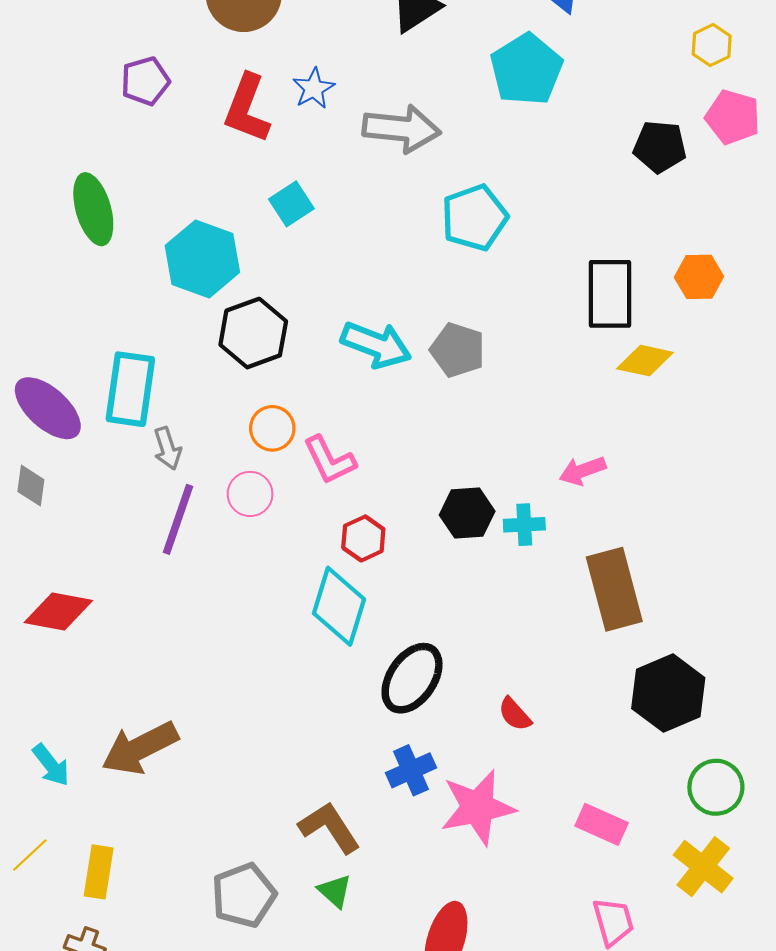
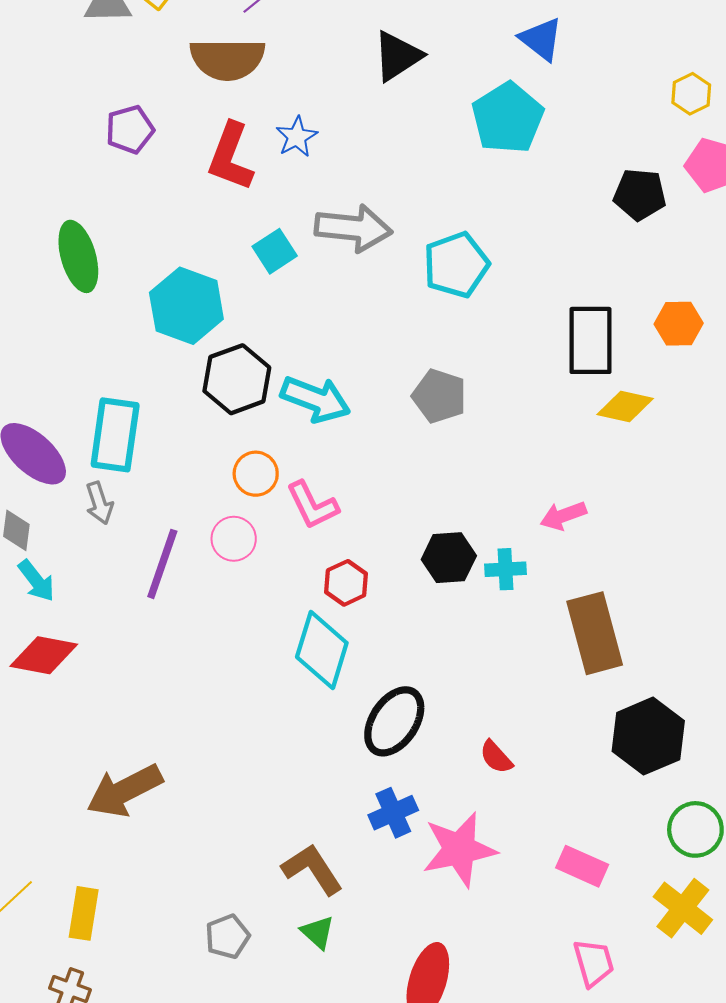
gray arrow: (401, 129) -> (353, 228), moved
cyan arrow: (376, 345) -> (316, 399), moved
gray arrow: (167, 448) -> (99, 503), moved
cyan arrow: (51, 765) -> (36, 581), moved
gray pentagon: (244, 895) -> (227, 937), size x0.7

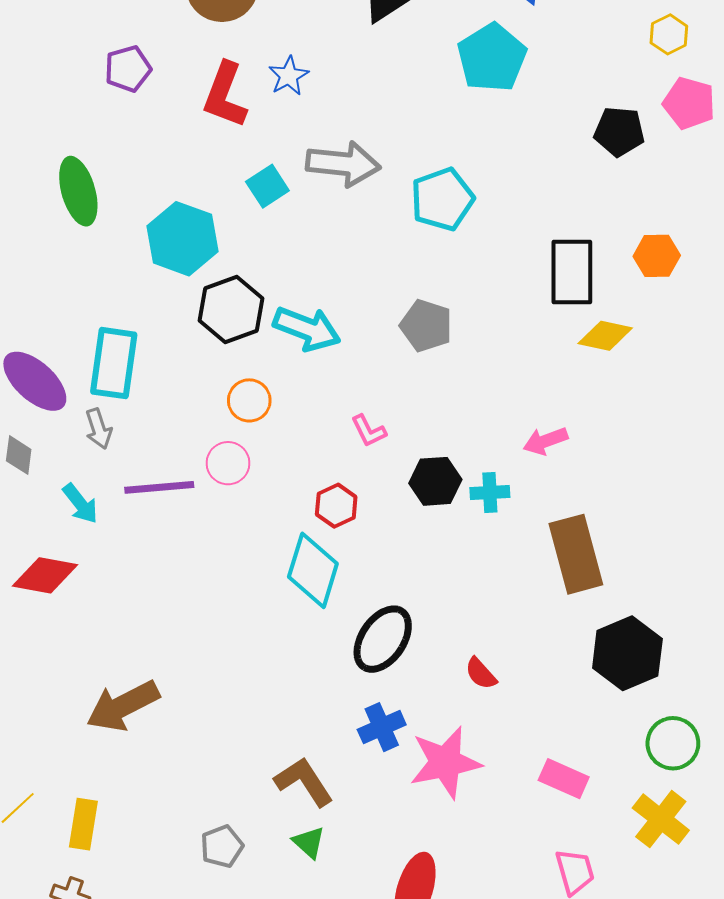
pink L-shape: (312, 505) -> (369, 431), moved, size x0.7
purple line: (162, 564) -> (159, 487), turned 66
cyan arrow: (36, 581) -> (80, 504), moved

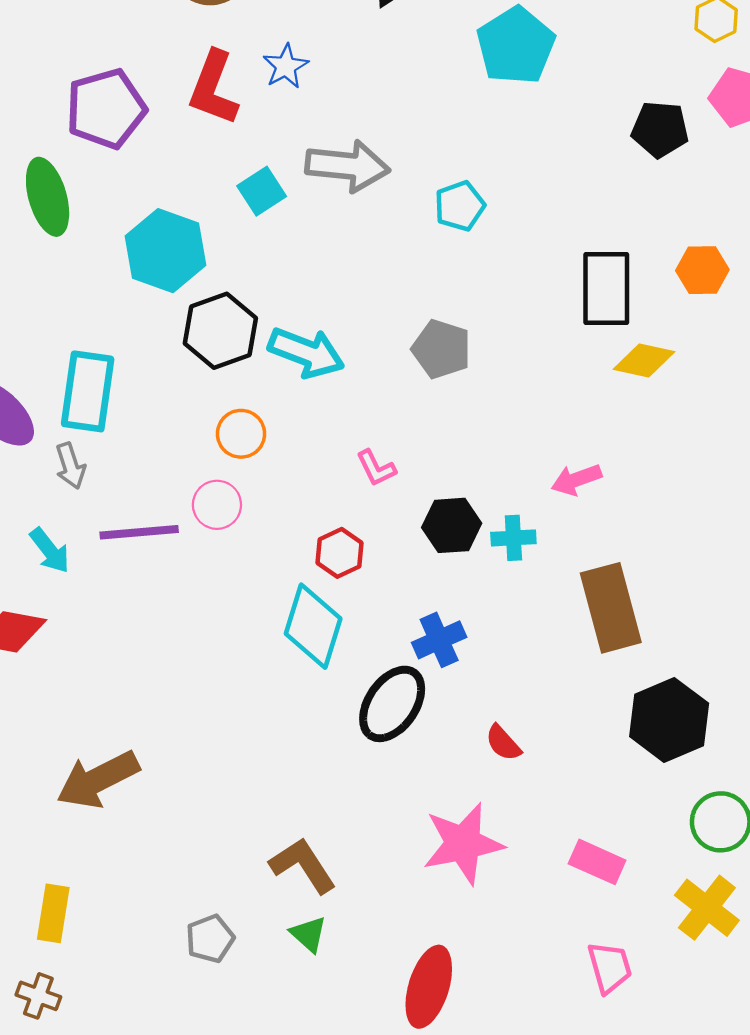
purple pentagon: (128, 69) -> (106, 109), moved, size x1.5
cyan pentagon: (442, 199) -> (460, 206), size x0.7
blue cross: (382, 727) -> (439, 640), moved

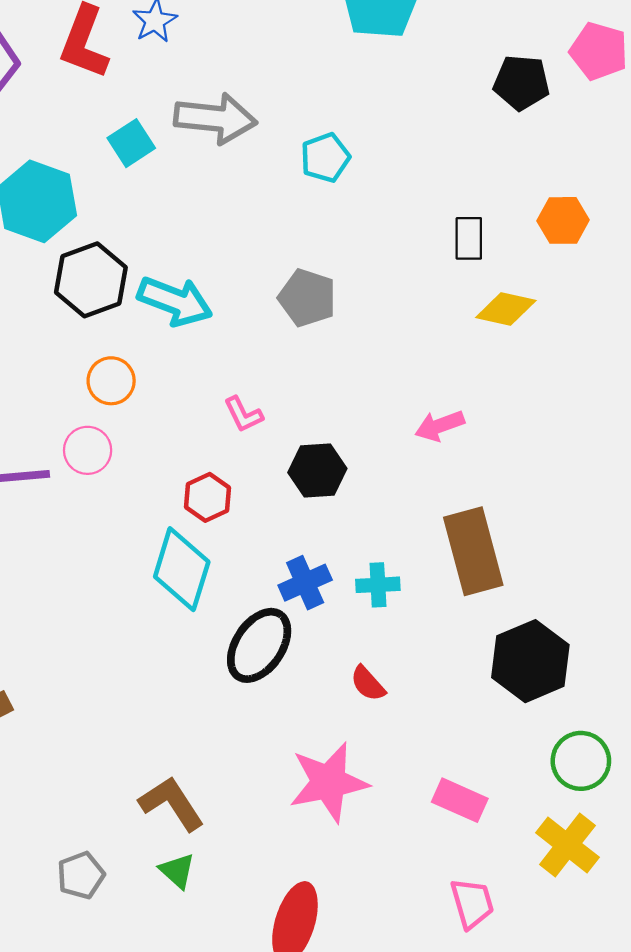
black rectangle: (606, 288) -> (469, 238), size x0.6
cyan cross: (513, 538) -> (378, 585), moved

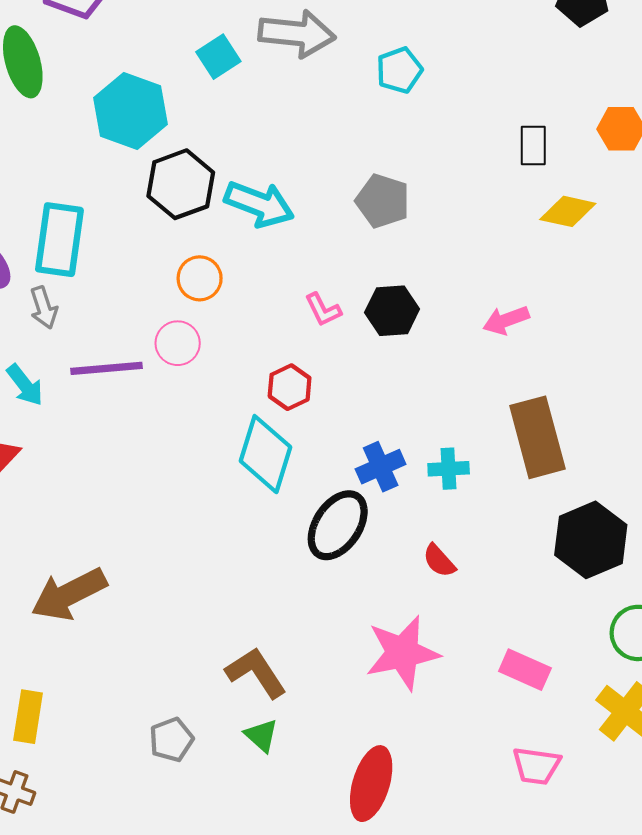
black hexagon: (317, 470) -> (392, 311), moved
pink trapezoid: (472, 903) -> (536, 766), turned 114

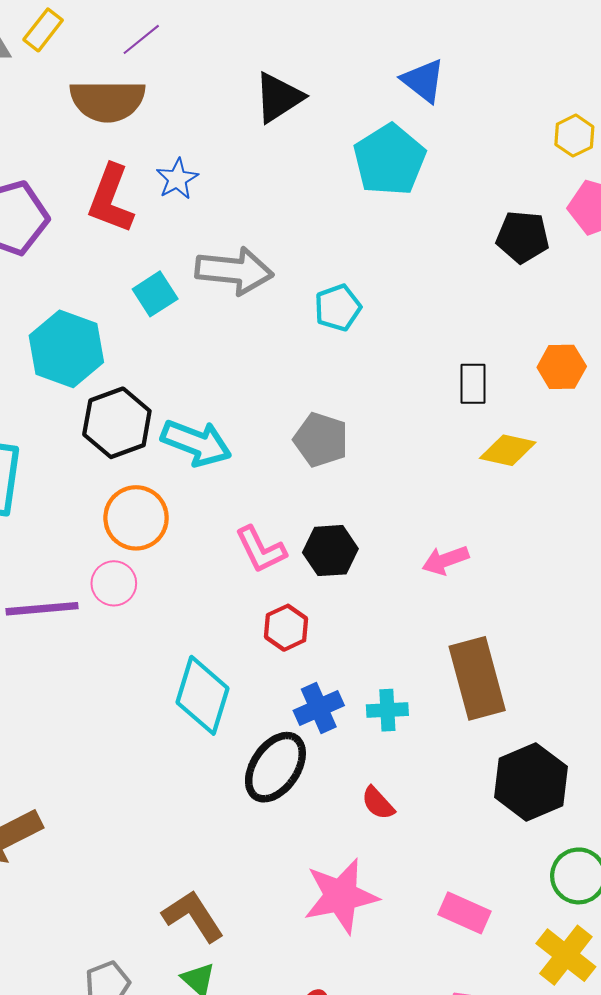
orange circle: (200, 278) -> (136, 518), size x1.4
pink L-shape: (323, 310) -> (261, 550), size x1.4
red hexagon: (290, 387) -> (286, 628), moved

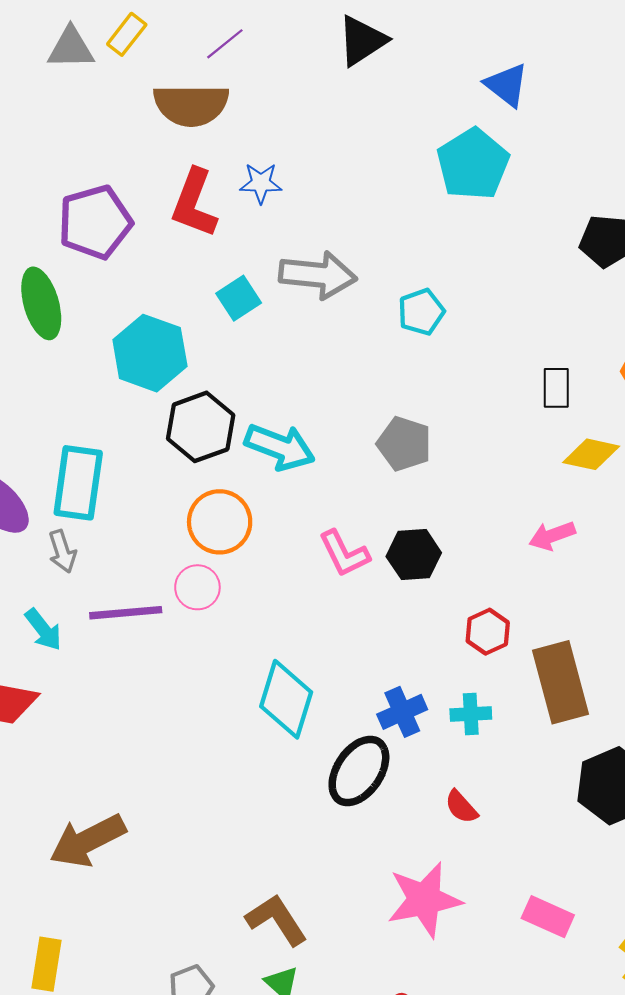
black triangle: (279, 98) -> (362, 41), moved
blue star: (177, 179) -> (261, 183), turned 30
pink arrow: (445, 560) -> (552, 536), moved
red hexagon: (286, 628) -> (488, 632), moved

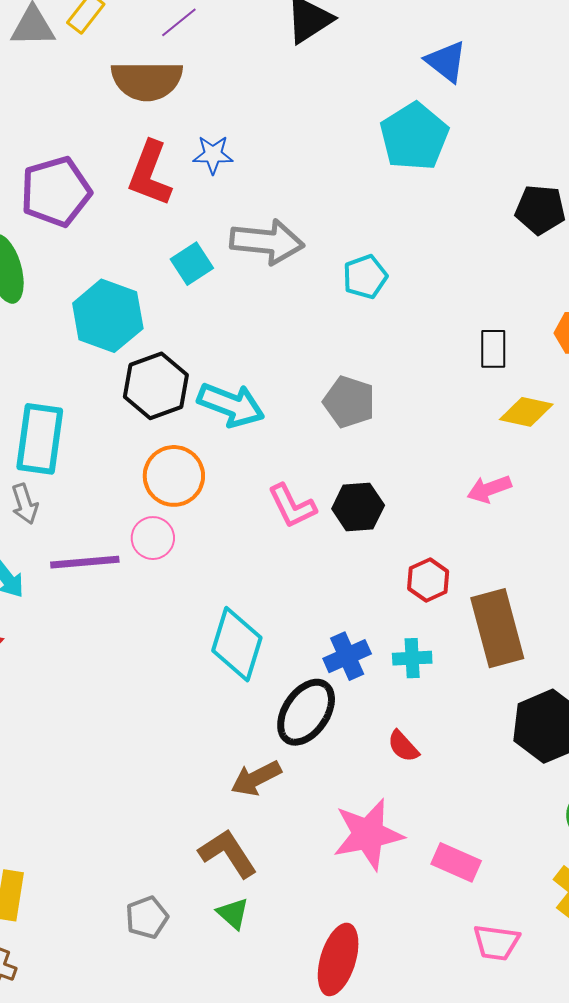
brown arrow: (88, 841) -> (256, 778), moved, size x0.7
pink rectangle: (548, 917) -> (456, 862), moved

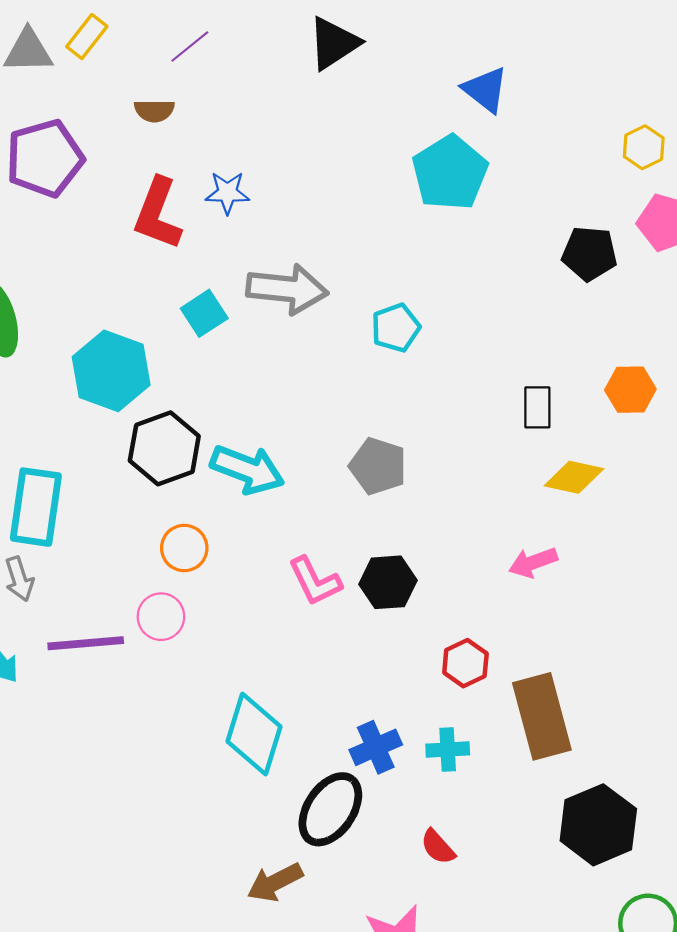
brown semicircle: (147, 81) -> (154, 111), size x0.5
purple pentagon: (56, 192) -> (45, 158), moved
orange circle: (174, 476) -> (184, 548), size x0.7

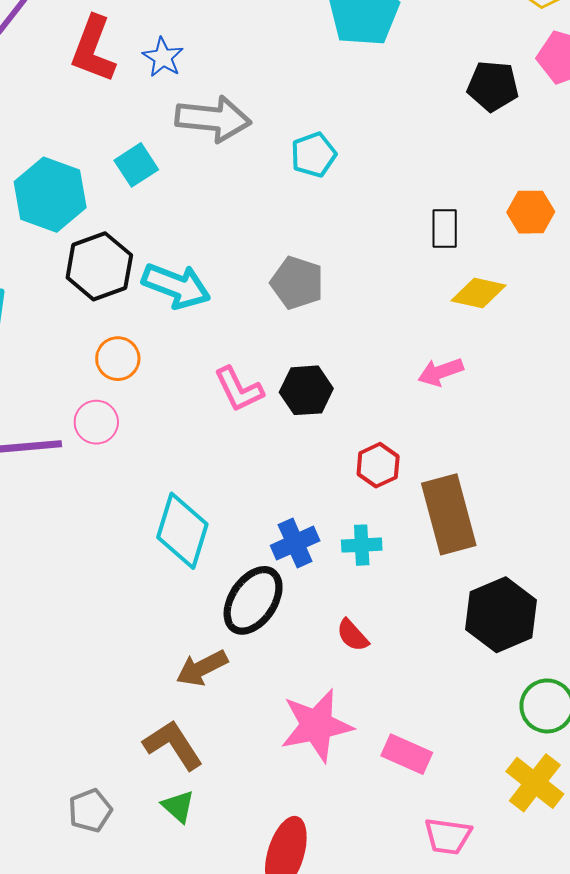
blue star: (227, 193) -> (163, 57), moved, turned 30
cyan square: (204, 313) -> (136, 165), moved

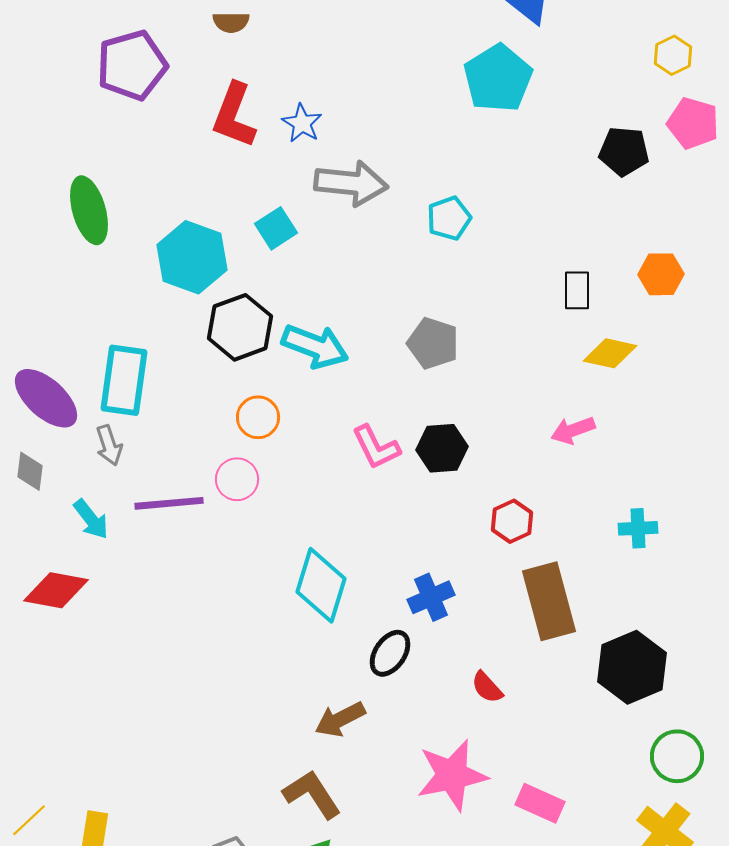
brown rectangle: (449, 514) -> (549, 601), moved
cyan cross: (362, 545) -> (638, 528), moved
black ellipse: (253, 600) -> (390, 653), size x0.7

